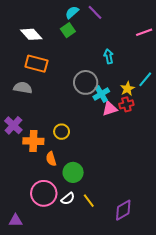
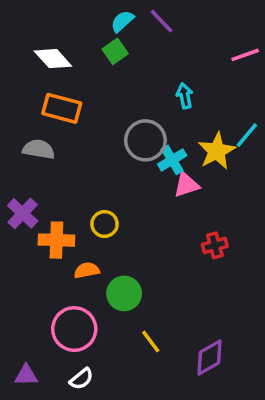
yellow star: (127, 89) -> (217, 151), size x1.5
red cross: (126, 104) -> (215, 245), moved
orange semicircle: (51, 159) -> (87, 270), turned 96
white semicircle: (68, 199) -> (81, 379), moved

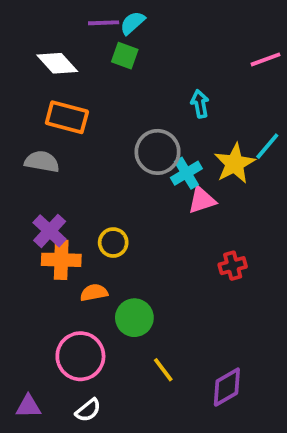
purple line: (161, 21) -> (104, 23), moved, turned -48
green square: (115, 51) -> (125, 56), turned -35
purple cross: (23, 213) -> (50, 231), moved

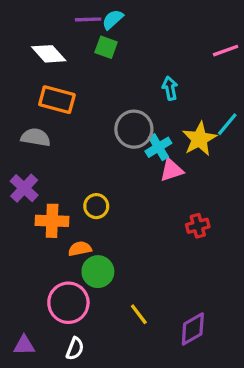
purple cross: (50, 231) -> (24, 188), moved
green circle: (134, 318) -> (98, 272), moved
white semicircle: (88, 410) -> (75, 349), turned -30

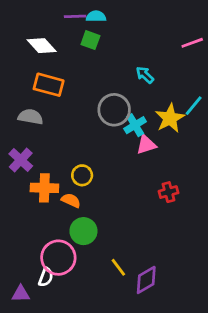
cyan semicircle: (113, 19) -> (96, 16), turned 42
cyan arrow: (170, 88) -> (145, 75), turned -36
orange semicircle: (80, 249) -> (71, 200), moved, turned 36
purple diamond: (193, 329) -> (146, 280), moved
white semicircle: (75, 349) -> (46, 277), moved

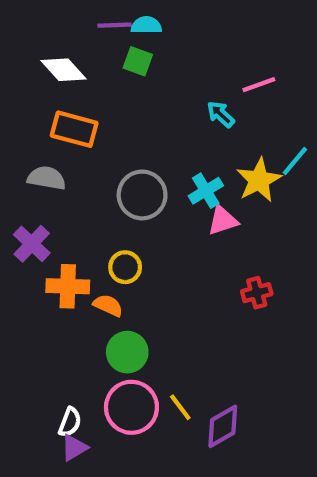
pink line: (192, 43) -> (259, 85), moved
gray circle: (114, 110) -> (142, 195), moved
pink circle: (58, 258) -> (131, 407), moved
purple triangle: (21, 294) -> (74, 448), moved, turned -30

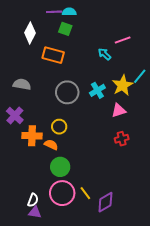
white diamond: (64, 70) -> (30, 33), turned 70
orange rectangle: (74, 129) -> (53, 55), moved
pink triangle: (223, 220) -> (119, 110), moved
purple triangle: (74, 448) -> (35, 212), turned 40

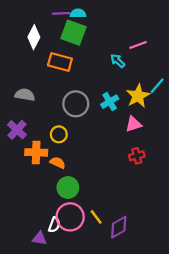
green square: (65, 29) -> (73, 33), size x1.6
yellow circle: (59, 127) -> (59, 134), moved
white semicircle: (33, 200) -> (54, 225), moved

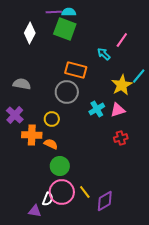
pink line: (138, 45) -> (122, 40), turned -35
orange rectangle: (60, 62) -> (76, 70), moved
cyan cross: (110, 102) -> (97, 109), moved

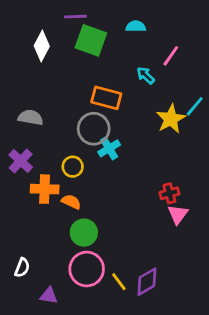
cyan semicircle: (69, 12) -> (136, 26), moved
cyan cross: (97, 109) -> (109, 148), moved
pink triangle: (118, 110) -> (178, 214), moved, turned -35
yellow line: (85, 192) -> (119, 282), moved
white semicircle: (48, 199) -> (22, 268), moved

